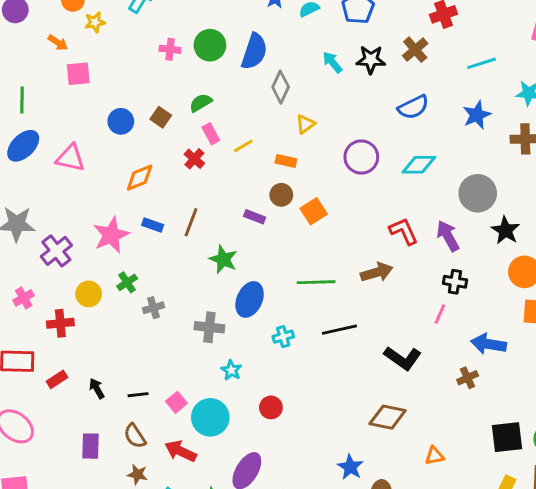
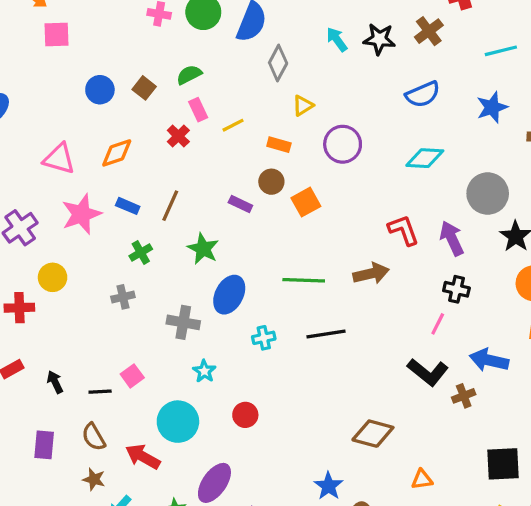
purple circle: (361, 157) -> (343, 144), moved
pink triangle: (70, 158) -> (59, 159), moved
green cross: (127, 282) -> (141, 253), moved
black L-shape: (403, 358) -> (428, 372), moved
pink square: (176, 402) -> (132, 376), moved

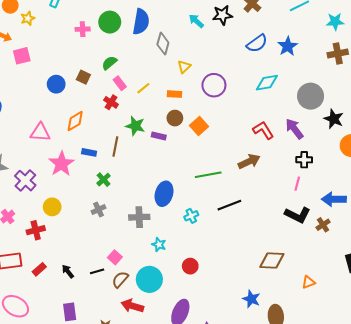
blue star: (492, 107) -> (288, 46), moved
green star: (203, 249) -> (135, 126), moved
brown semicircle: (94, 437) -> (120, 279), moved, turned 84

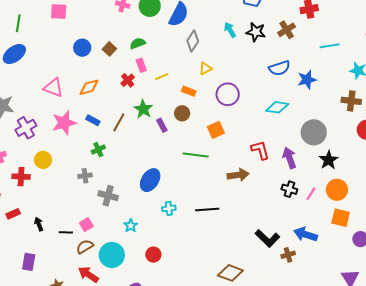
orange square: (199, 126) -> (216, 130), moved
purple rectangle: (159, 136) -> (162, 125), turned 32
green line: (208, 175) -> (196, 155), moved
pink line: (297, 184) -> (311, 194), moved
gray cross: (139, 217) -> (108, 196), moved

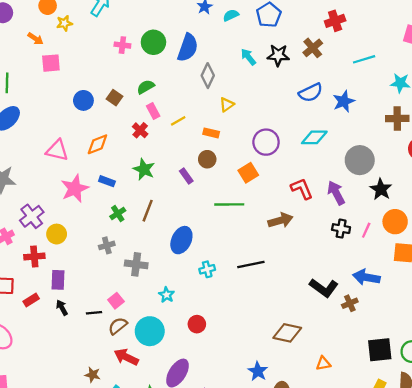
purple circle: (228, 94) -> (266, 142), moved
green star: (143, 109) -> (144, 169), moved
brown line: (119, 122) -> (148, 211), moved
purple cross: (26, 128) -> (32, 216), moved
purple rectangle: (29, 262) -> (58, 280), moved

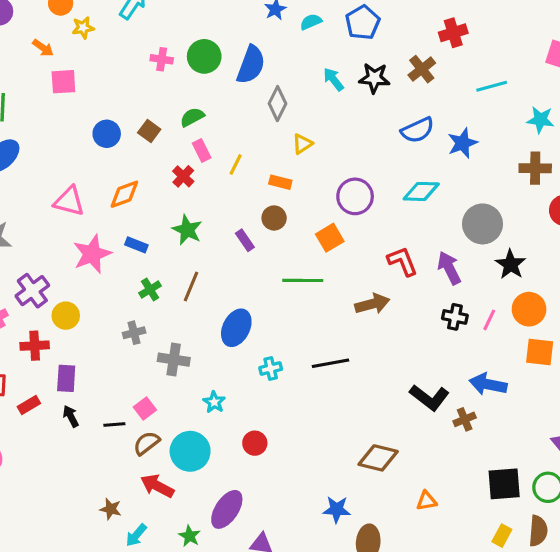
yellow line: (178, 121) -> (236, 165), turned -35
blue star: (258, 371) -> (337, 509), turned -30

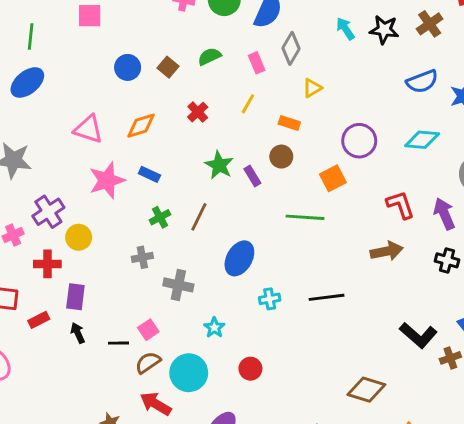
pink rectangle: (202, 150) -> (257, 63), moved
green star: (187, 230) -> (219, 165), moved
brown arrow: (372, 304) -> (387, 251), moved

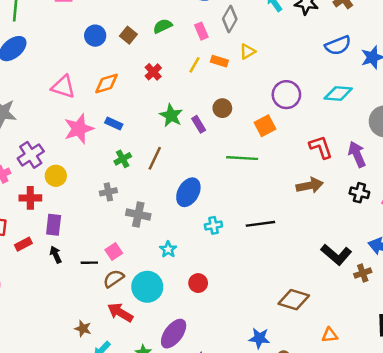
orange rectangle: (289, 123) -> (219, 61), moved

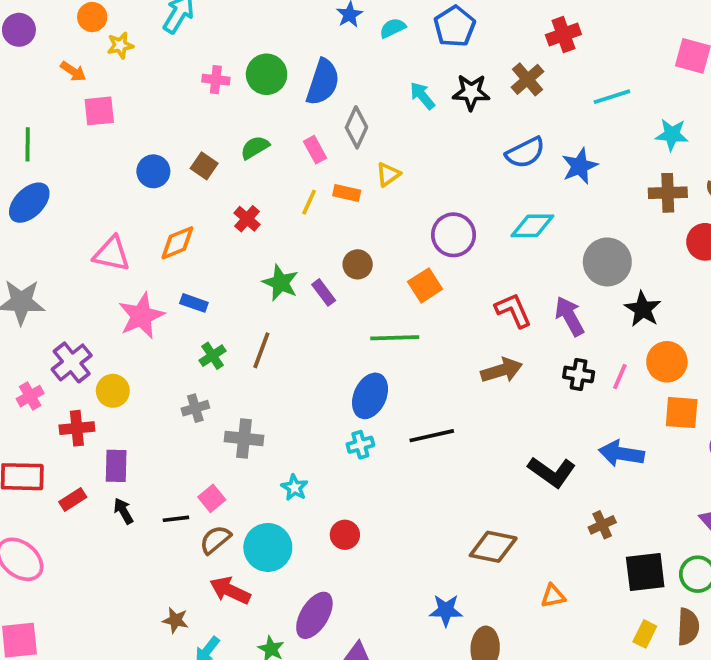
blue ellipse: (188, 192) -> (370, 396), moved
brown cross: (363, 273) -> (602, 525), moved

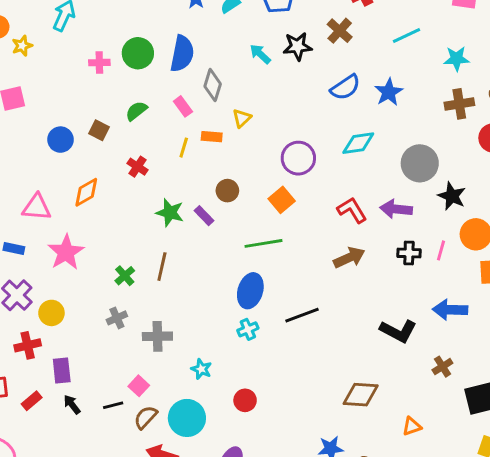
blue rectangle: (194, 303) -> (14, 248), moved
purple arrow: (569, 316) -> (396, 209), turned -48

